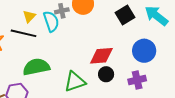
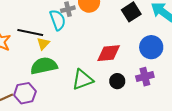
yellow triangle: (29, 16) -> (43, 44), moved
black circle: (106, 74) -> (117, 81), moved

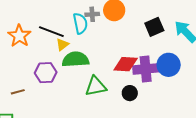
green semicircle: (44, 66) -> (76, 59), moved
purple cross: (145, 77) -> (146, 69), moved, size x1.4
purple hexagon: (25, 93) -> (46, 73), moved

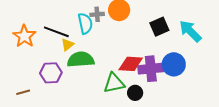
green triangle: (96, 86) -> (114, 83), moved

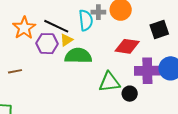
red diamond: (131, 64) -> (127, 46), moved
purple hexagon: (51, 73) -> (47, 44), moved
brown line: (23, 92) -> (15, 71), moved

